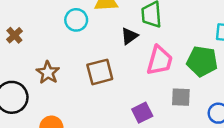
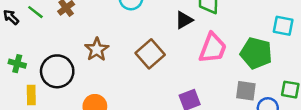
brown square: (100, 72) -> (150, 54), turned -32
gray square: (181, 97) -> (246, 91), moved

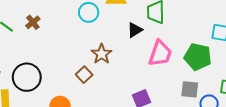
brown star: (97, 49) -> (102, 54), moved
brown square: (150, 54) -> (84, 75), moved, size x0.7

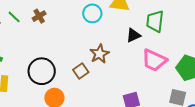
pink trapezoid: (160, 53) -> (154, 60), turned 88
black circle: (27, 77) -> (42, 71), moved

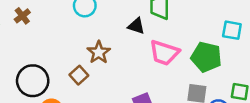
black triangle: (133, 35) -> (136, 26), turned 49

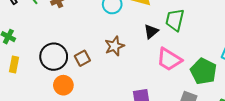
black triangle: (136, 26) -> (151, 31), turned 49
brown square: (79, 75) -> (82, 58), moved

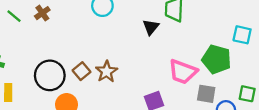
brown star: (114, 46) -> (107, 72), moved
pink trapezoid: (169, 59) -> (183, 72), moved

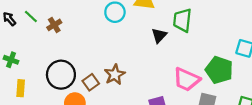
brown cross: (42, 13) -> (54, 25), moved
brown square: (81, 71) -> (91, 82), moved

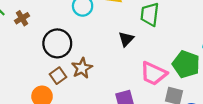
black triangle: (159, 35) -> (126, 39), moved
black circle: (61, 75) -> (57, 43), moved

